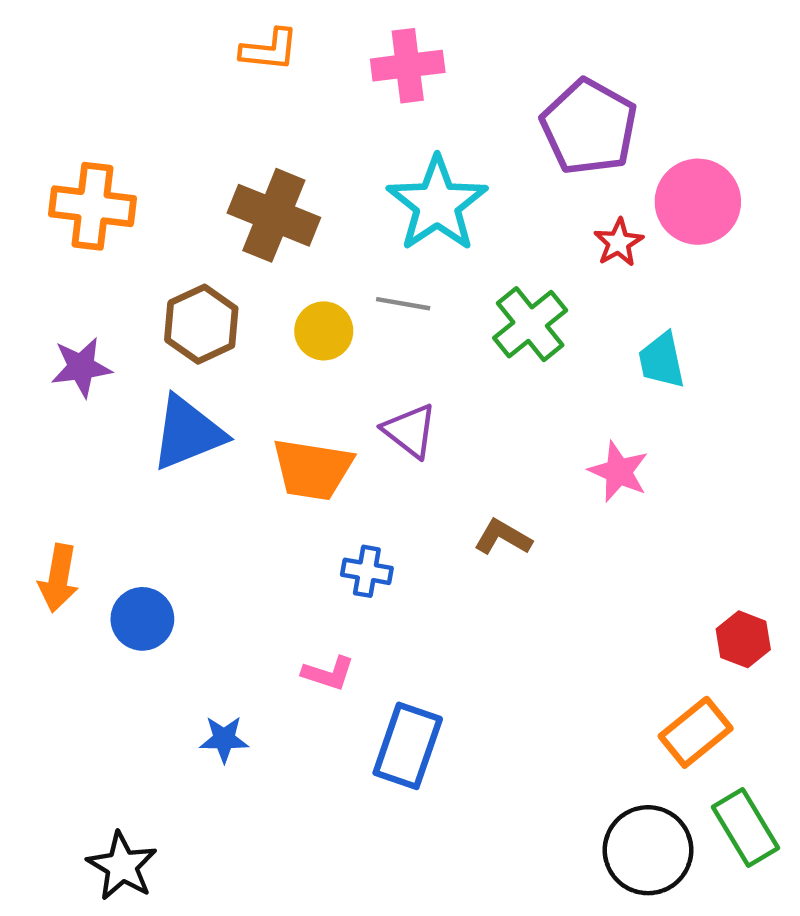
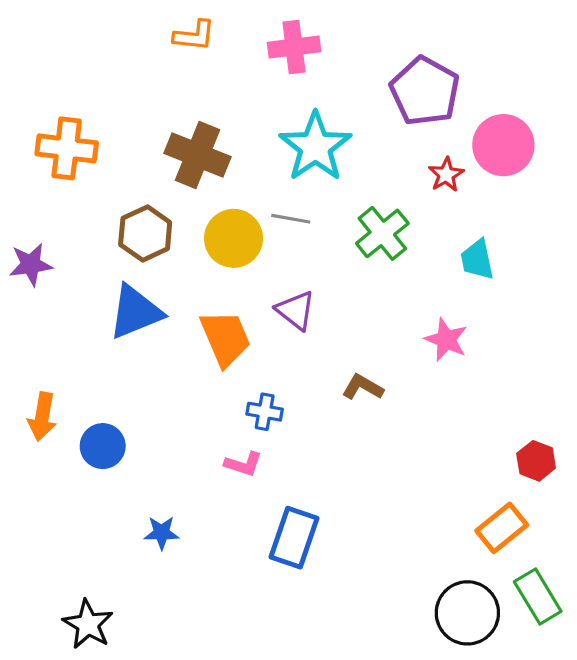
yellow circle: (324, 331) -> (234, 238), size x1.4
purple star: (81, 367) -> (31, 265), moved
orange trapezoid: (312, 469) -> (225, 338), turned -122
pink L-shape: (328, 673) -> (243, 464), moved

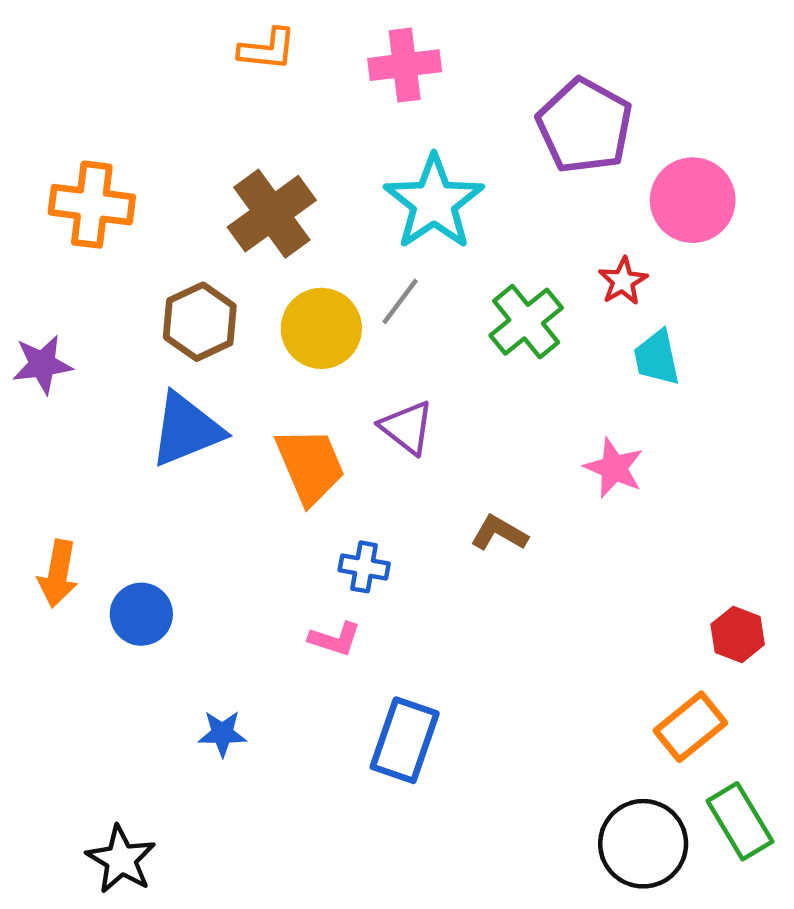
brown cross: (198, 155) -> (272, 214), turned 32
red star: (446, 175) -> (623, 281), moved
gray line: (291, 219) -> (400, 301), turned -63

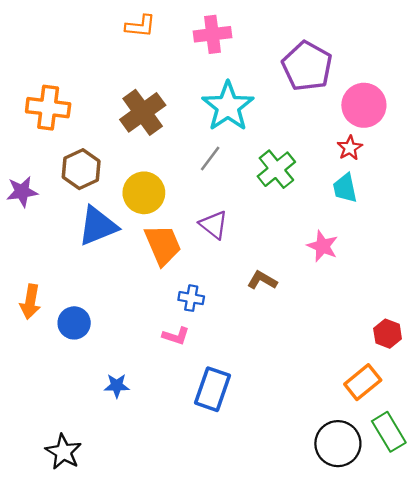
red star: (623, 281) -> (350, 148), moved
brown hexagon: (200, 322) -> (81, 169), moved
yellow circle: (321, 328) -> (144, 193), moved

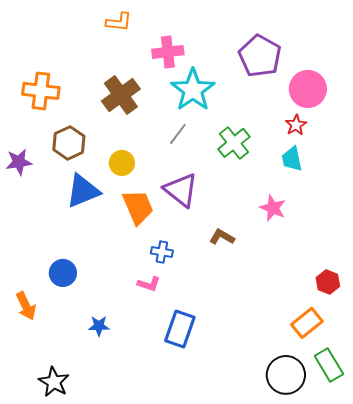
pink cross: (212, 34) -> (168, 52), moved
yellow circle: (144, 193) -> (122, 163), size x0.7
purple triangle: (214, 225) -> (181, 190), size x1.4
orange arrow: (30, 302) -> (26, 306), moved, turned -36

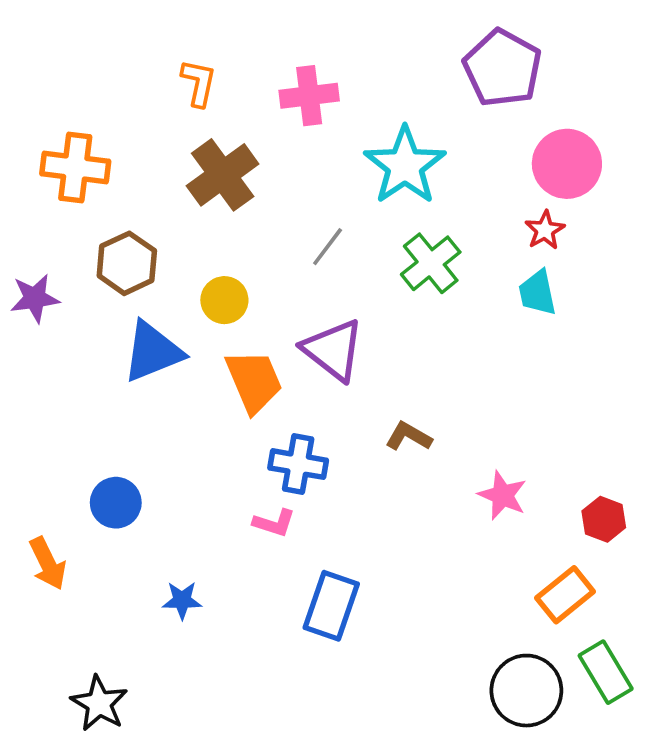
orange L-shape: (119, 22) -> (199, 83), moved, turned -84
purple pentagon: (260, 56) -> (502, 68), moved
cyan star: (193, 90) -> (405, 166), moved
pink star: (273, 208) -> (502, 495), moved
blue cross: (162, 252) -> (298, 464), size x1.4

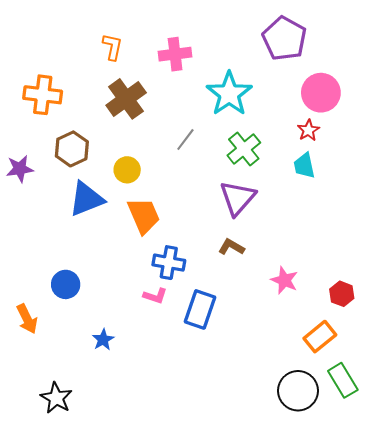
purple triangle: (333, 350) -> (238, 198), moved, turned 33
blue star: (182, 600) -> (103, 340), turned -30
blue rectangle: (331, 606) -> (200, 309), moved

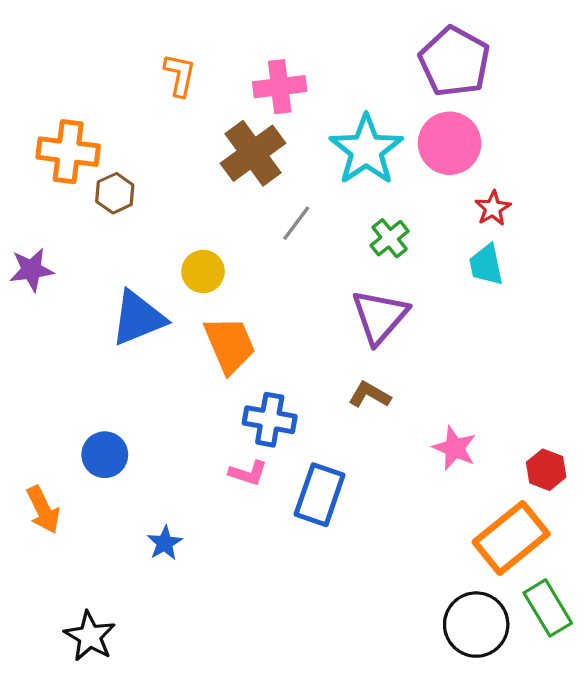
pink circle: (321, 93) -> (450, 143), moved
brown cross: (126, 99) -> (253, 153), moved
brown hexagon: (72, 149) -> (115, 193), moved, size x0.7
green cross: (244, 149) -> (390, 238), size x0.7
orange rectangle: (320, 337) -> (511, 538), size x1.4

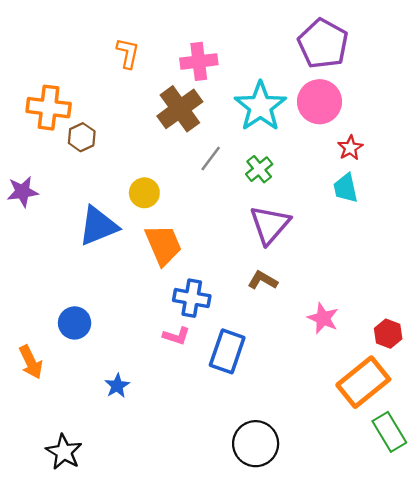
green cross: (390, 238) -> (259, 169), moved
black circle: (476, 625) -> (256, 444), moved

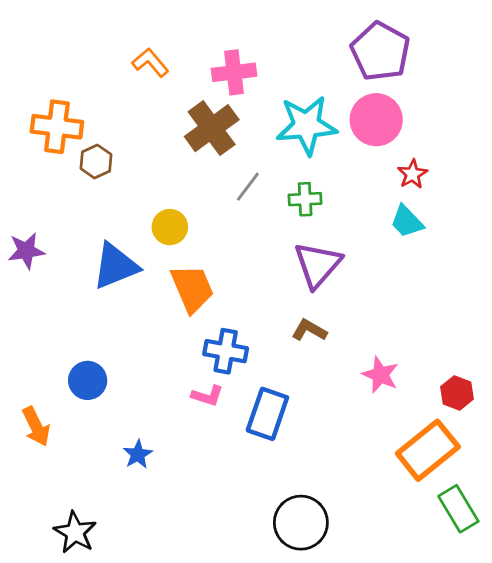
orange L-shape: (128, 53) -> (150, 63), turned -52
cyan star: (260, 106) -> (306, 125), turned 30
green cross: (259, 169) -> (305, 199), turned 36
cyan trapezoid: (346, 188) -> (407, 221), turned -32
purple star: (22, 192) -> (26, 251), moved

